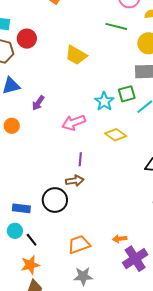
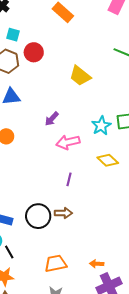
purple arrow: (38, 103) -> (52, 119), moved
brown arrow: (75, 181) -> (63, 213), moved

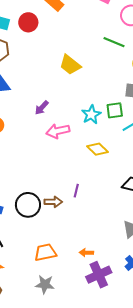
red circle: (34, 52) -> (28, 22), moved
purple line: (69, 179) -> (76, 191), moved

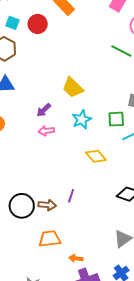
yellow trapezoid: (70, 65) -> (73, 88), moved
cyan star: (91, 115) -> (82, 119), moved
pink arrow: (58, 131) -> (46, 131), moved, size x0.7
orange trapezoid: (45, 252) -> (50, 239), moved

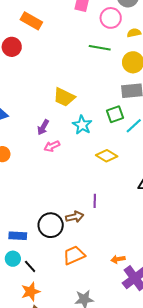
orange trapezoid: (50, 239) -> (74, 255), moved

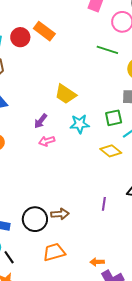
orange rectangle: (31, 21) -> (44, 31), moved
cyan star: (82, 125) -> (80, 124), turned 30
yellow diamond: (107, 156) -> (111, 151), moved
purple line: (95, 201) -> (104, 204), moved

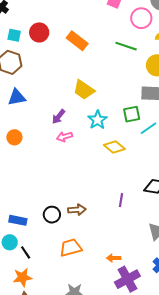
orange rectangle: (44, 31) -> (77, 41), moved
cyan star: (80, 124) -> (98, 120), turned -30
yellow diamond: (111, 151) -> (114, 147), moved
black circle: (35, 219) -> (52, 215), size x0.7

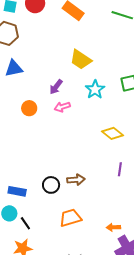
orange circle: (14, 137) -> (29, 108), moved
yellow diamond: (114, 147) -> (112, 133), moved

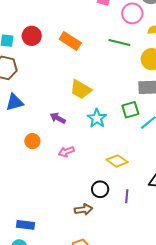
purple arrow: (56, 87) -> (58, 118), turned 84
pink arrow: (62, 107) -> (66, 152), moved
black circle: (51, 185) -> (100, 189), moved

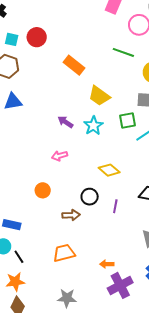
orange rectangle: (70, 41) -> (74, 65), moved
yellow trapezoid: (81, 89) -> (99, 96), moved
purple arrow: (58, 118) -> (65, 122), moved
orange circle: (32, 141) -> (43, 190), moved

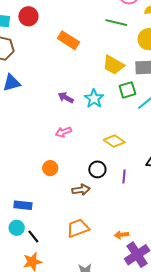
yellow trapezoid: (99, 96) -> (113, 65), moved

